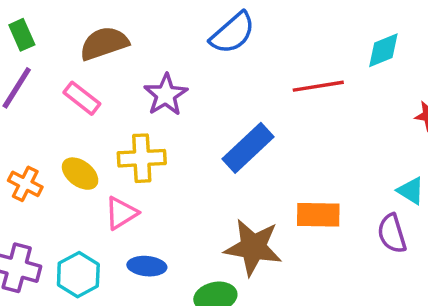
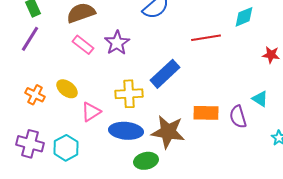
pink rectangle: (82, 98) -> (83, 45), moved
yellow cross: (142, 158) -> (129, 94), moved
purple semicircle: (392, 234) -> (238, 117), moved
blue ellipse: (147, 266) -> (126, 131), moved, size x1.5

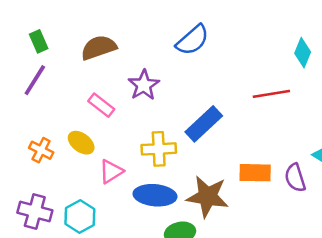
cyan diamond: (244, 17) -> (303, 53), turned -45
red line: (206, 38) -> (271, 94), moved
pink rectangle: (83, 45) -> (101, 105), moved

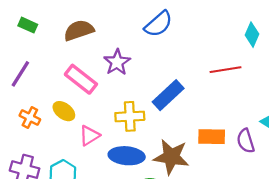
green rectangle: (39, 41) -> (28, 25), turned -42
purple line: (35, 80) -> (20, 74), moved
pink rectangle: (101, 105) -> (81, 79), size x1.4

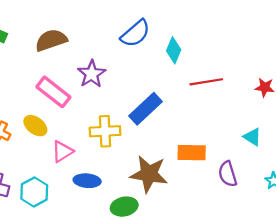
cyan diamond: (252, 35) -> (174, 50), moved
purple semicircle: (246, 141) -> (228, 174), moved
blue ellipse: (127, 156) -> (87, 181), moved, size x0.7

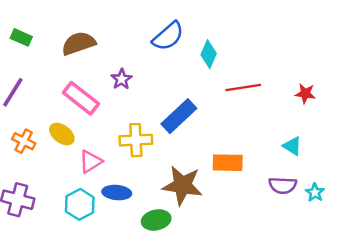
purple star: (92, 74) -> (122, 79), size x0.7
purple semicircle: (228, 174) -> (283, 185), moved, turned -70
cyan hexagon: (34, 192) -> (80, 204), moved

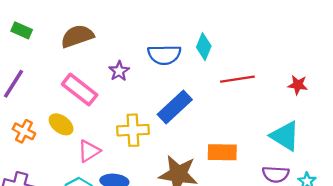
blue semicircle: (168, 36) -> (164, 55), moved, turned 40
cyan triangle: (292, 146) -> (285, 136), size x1.6

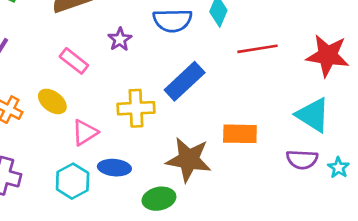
red star: (298, 85) -> (328, 56), size x1.8
pink rectangle: (80, 90) -> (74, 61), size x0.7

